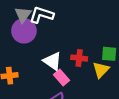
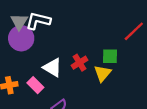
red cross: (79, 58) -> (79, 63), turned -35
pink rectangle: (62, 77) -> (35, 85), moved

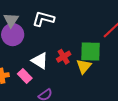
white L-shape: (38, 21) -> (43, 19), moved
green square: (110, 56) -> (91, 51), size x1.5

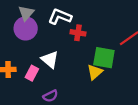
red cross: (64, 57) -> (78, 33), moved, turned 32
pink rectangle: (25, 76) -> (32, 73), turned 64

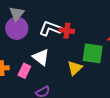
white L-shape: (60, 17) -> (50, 29), moved
yellow triangle: (95, 72) -> (75, 68), moved

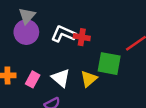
white triangle: (41, 57) -> (61, 78), moved

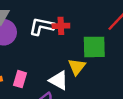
white triangle: (61, 78) -> (59, 80), moved

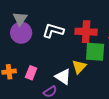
red cross: (61, 26) -> (86, 32), moved, size x1.5

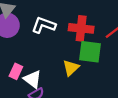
white triangle: (63, 77) -> (33, 79), moved

